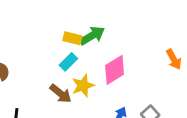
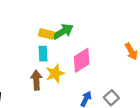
cyan rectangle: (68, 62) -> (43, 54), turned -48
brown arrow: (61, 94) -> (36, 80), turned -132

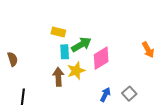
green arrow: (63, 32) -> (81, 45), moved
yellow rectangle: (46, 34) -> (58, 32), moved

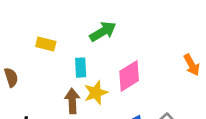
yellow rectangle: (58, 32) -> (46, 44), moved
green arrow: (81, 45) -> (103, 32), moved

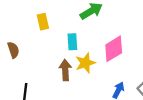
yellow rectangle: (46, 44) -> (43, 22), turned 63

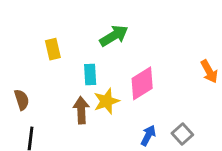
brown semicircle: (13, 50) -> (22, 100), moved

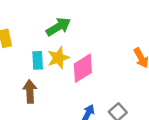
yellow star: (106, 101) -> (58, 58), moved

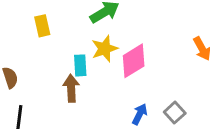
cyan rectangle: (38, 60) -> (80, 65), moved

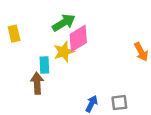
pink diamond: (134, 61) -> (78, 38), moved
gray square: (175, 113) -> (119, 103), turned 35

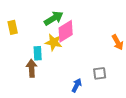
yellow star: (64, 52) -> (54, 42), turned 30
gray square: (119, 103) -> (100, 73), moved

